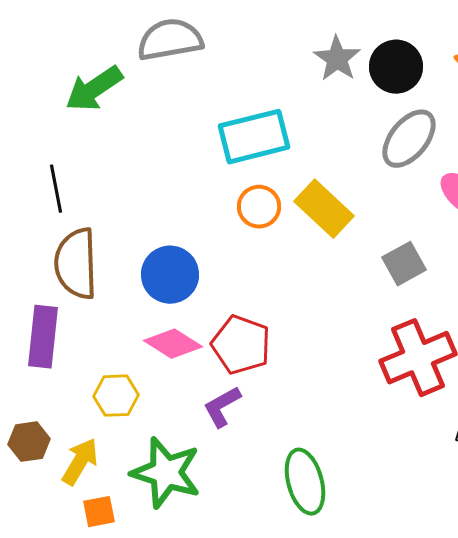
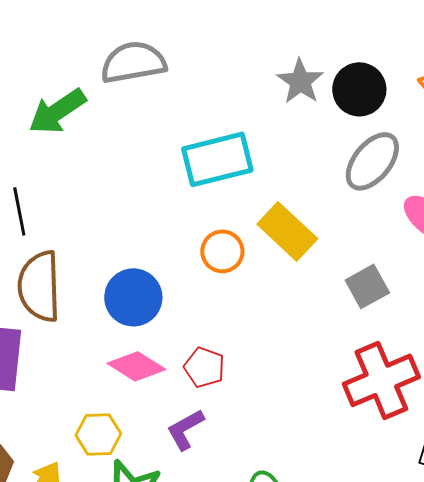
orange circle: (259, 207) -> (222, 251), moved
red pentagon: (241, 345) -> (204, 367), size x0.7
yellow hexagon: (116, 396) -> (98, 434), moved

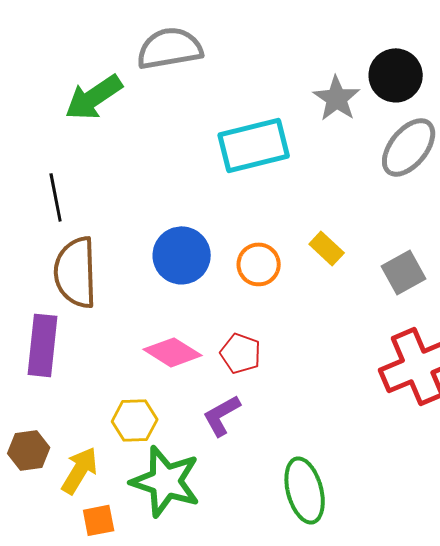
gray star: (300, 81) -> (337, 98), moved
yellow rectangle: (287, 231) -> (327, 248), moved, size x0.6
orange circle: (222, 251) -> (259, 264), moved
blue circle: (133, 297) -> (182, 255), moved

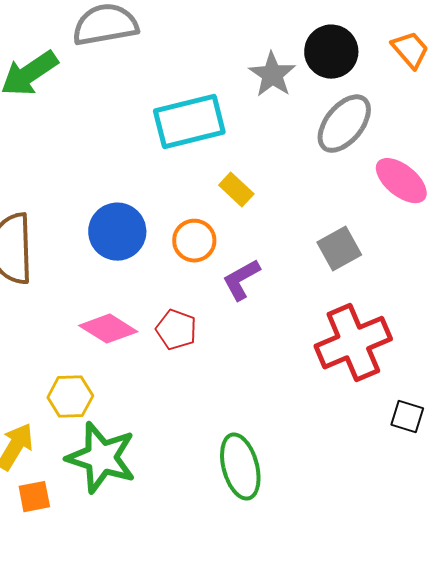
yellow rectangle: (327, 248) -> (236, 190), moved
purple L-shape: (222, 415) -> (241, 280), moved

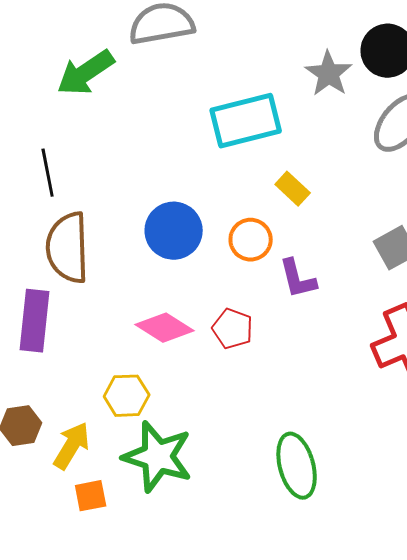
purple L-shape: (241, 280) -> (298, 279), turned -75

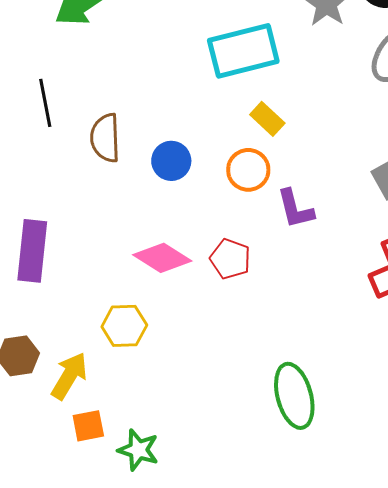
yellow rectangle: (293, 189) -> (267, 119), moved
blue circle: (174, 231) -> (171, 161), size x0.7
brown semicircle: (68, 248) -> (105, 138), moved, size x0.7
green star: (158, 457) -> (138, 450), moved, size x0.6

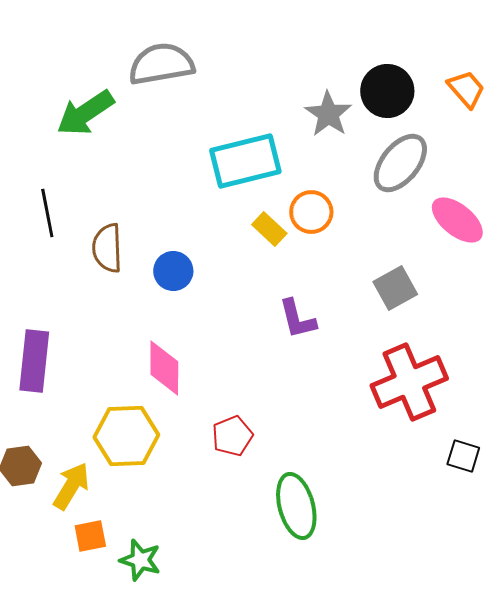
orange circle: (248, 170) -> (311, 212), moved
pink diamond: (162, 258) -> (164, 368), turned 58
red pentagon: (230, 259) -> (232, 436), moved, turned 30
yellow hexagon: (124, 326) -> (126, 436), size x1.4

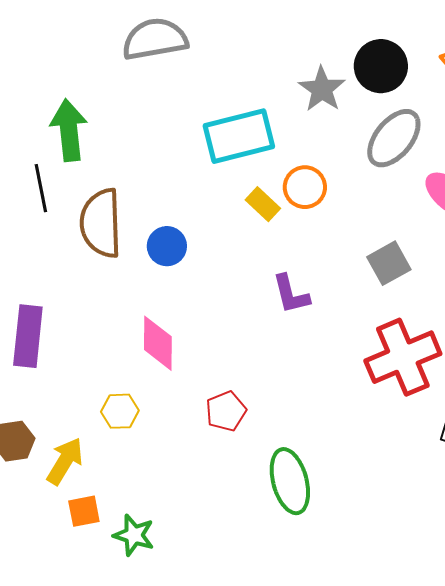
green arrow: (85, 113) -> (69, 130), moved, turned 118
brown semicircle: (107, 248) -> (101, 223), size x1.4
yellow hexagon: (126, 436) -> (120, 411), size x0.6

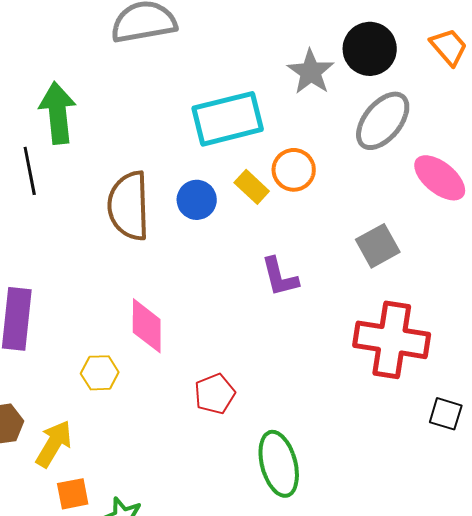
brown semicircle: (101, 223) -> (129, 206), moved
blue circle: (167, 246) -> (197, 200), moved
red cross: (403, 357) -> (392, 340), turned 32
yellow hexagon: (120, 411) -> (100, 373), moved

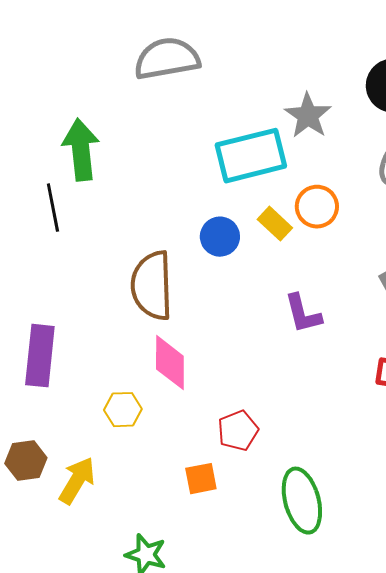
gray star: (311, 72) -> (308, 116), moved
brown semicircle: (129, 206) -> (152, 286), moved
orange square: (73, 494) -> (201, 479), moved

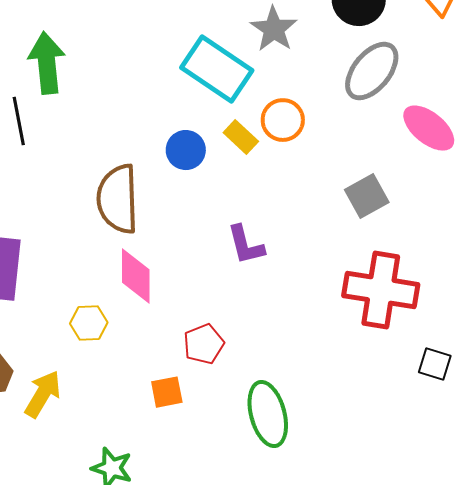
cyan rectangle: (251, 156) -> (217, 69), turned 48
purple L-shape: (303, 314) -> (246, 245), moved

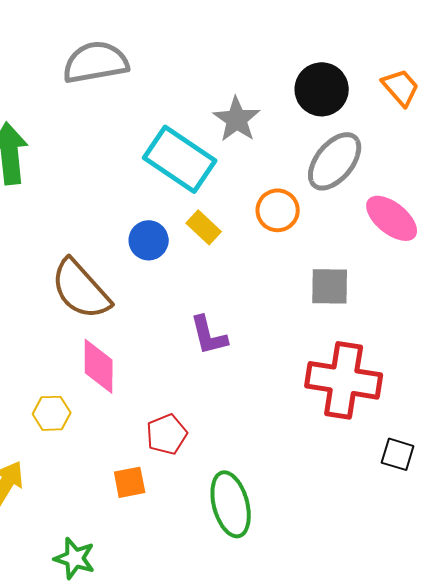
orange circle: (283, 120) -> (278, 210), moved
gray square: (367, 196) -> (330, 286), turned 30
brown semicircle: (118, 199) -> (81, 289), turned -40

